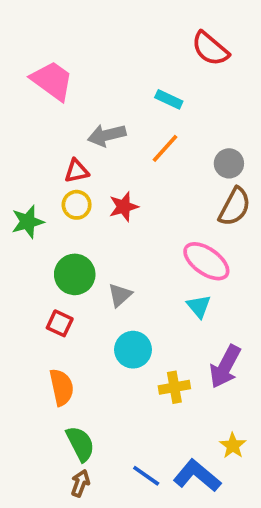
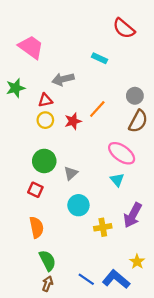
orange line: (165, 148) -> (97, 109), moved
green star: (28, 222) -> (15, 88), moved

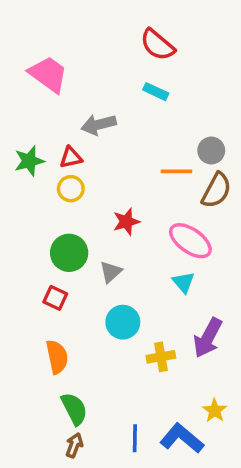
red semicircle: (124, 28) -> (157, 45), moved
green star: (15, 88) -> (29, 161), moved
orange line: (97, 109) -> (177, 171), moved, turned 48
red star: (73, 121) -> (126, 222), moved
blue line: (86, 279) -> (135, 438), turned 56

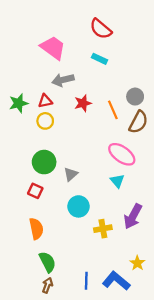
pink trapezoid: (48, 74) -> (53, 48), moved
orange line: (177, 171) -> (113, 110), turned 66
red star: (126, 222) -> (83, 103), moved

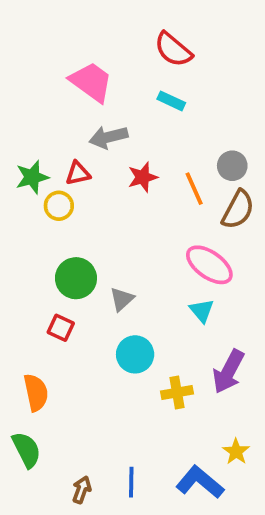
yellow circle: (45, 121) -> (59, 206), moved
orange semicircle: (36, 229) -> (36, 393), moved
green semicircle: (47, 262) -> (26, 450), moved
blue line: (86, 281) -> (131, 482), moved

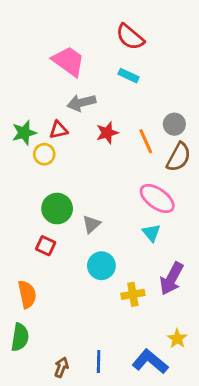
green semicircle: (26, 450) -> (20, 337), turned 36

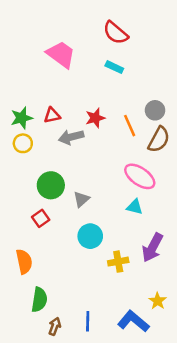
gray arrow: (81, 103) -> (71, 137), moved
yellow circle: (44, 154) -> (23, 143), moved
cyan triangle: (151, 233) -> (135, 207), turned -36
red square: (46, 246) -> (41, 218), turned 30
green semicircle: (20, 337) -> (39, 300), moved

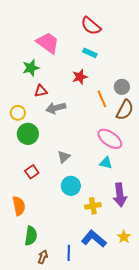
green star: (22, 118) -> (31, 68), moved
red star: (95, 118) -> (80, 77), moved
green circle: (51, 185) -> (28, 134), moved
purple arrow: (152, 248) -> (120, 195), turned -35
blue L-shape: (133, 321) -> (94, 239), moved

